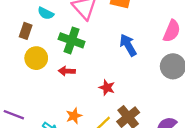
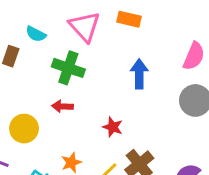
blue arrow: (128, 45) -> (139, 74), turned 30
yellow circle: (36, 58) -> (24, 129), moved

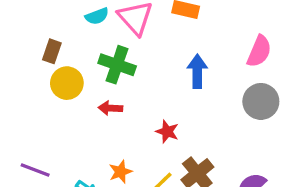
cyan semicircle: (36, 34) -> (97, 16), moved, turned -48
yellow circle: (24, 129) -> (67, 83), moved

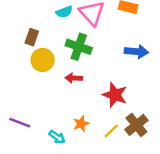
blue arrow: (197, 71) -> (136, 52), turned 95
red star: (167, 132) -> (115, 95), size x1.5

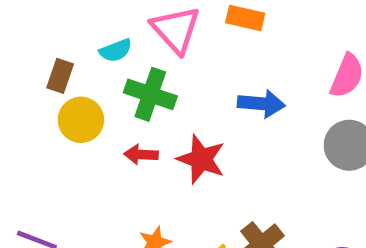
cyan semicircle: (64, 12) -> (116, 50), moved
red star: (115, 95) -> (201, 159), moved

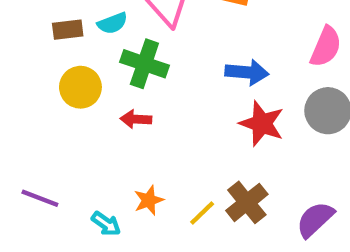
brown rectangle: (60, 76) -> (68, 30), moved, turned 64
red star: (201, 159) -> (262, 123), moved

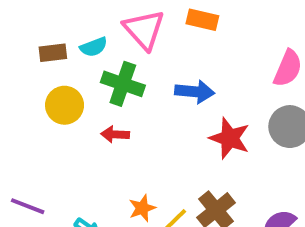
blue arrow: (247, 72) -> (195, 92), moved
orange star: (149, 200) -> (142, 208), moved

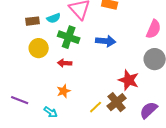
red star: (230, 138) -> (129, 80), moved
orange star: (142, 208) -> (64, 91), moved

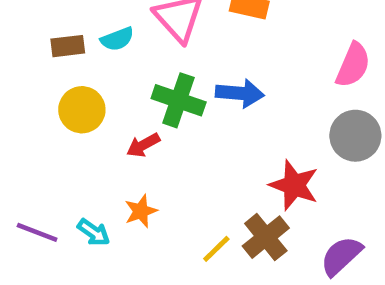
green cross: (69, 37) -> (179, 100), moved
red arrow: (65, 63) -> (143, 145), turned -32
cyan arrow: (51, 112) -> (94, 232), moved

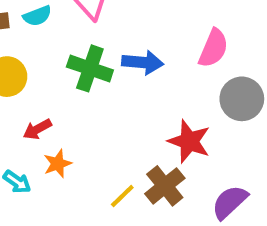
pink semicircle: (353, 65) -> (213, 48), moved
red arrow: (143, 145) -> (37, 129), moved

